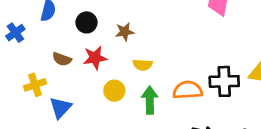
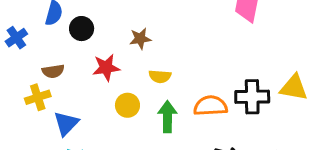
black circle: (86, 22) -> (82, 29), moved
brown semicircle: (62, 59) -> (53, 71), moved, turned -30

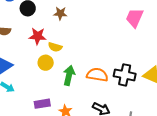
brown star: (140, 39) -> (60, 13), moved
yellow semicircle: (160, 76) -> (55, 47), moved

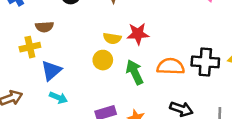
red star: (38, 36) -> (138, 34), moved
green arrow: (69, 75) -> (135, 72), turned -30

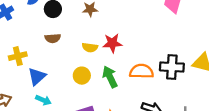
brown semicircle: (44, 27) -> (53, 38), moved
yellow circle: (103, 60) -> (82, 76), moved

